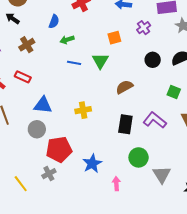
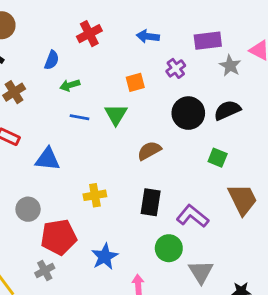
black circle: (153, 60) -> (188, 113), size x1.5
blue triangle: (43, 105) -> (48, 159), moved
yellow cross: (83, 110) -> (95, 195), moved
purple L-shape: (155, 120) -> (192, 216), moved

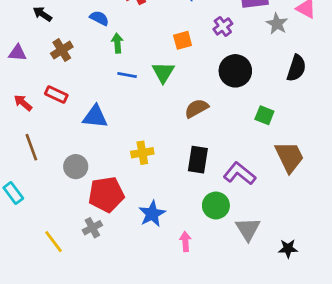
blue semicircle: (52, 60) -> (99, 18), turned -84
green arrow: (70, 85) -> (117, 43), turned 102
black semicircle: (227, 110) -> (296, 68), moved, turned 132

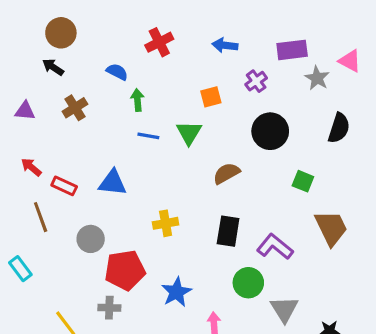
red rectangle: (56, 94) -> (64, 186), moved
gray cross: (92, 228) -> (109, 308), turned 30

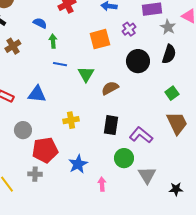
orange square: (211, 97) -> (100, 39), size x1.5
black semicircle: (339, 128) -> (169, 54), moved
green triangle: (189, 133) -> (86, 74), moved
green square: (303, 181) -> (172, 93), moved, turned 32

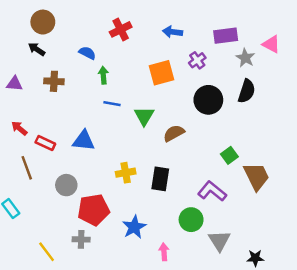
brown cross: (13, 46) -> (54, 81), turned 35
green square: (172, 93) -> (229, 155), moved
black rectangle: (111, 125) -> (160, 179), moved

